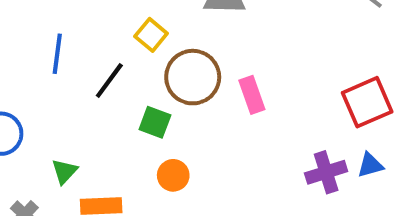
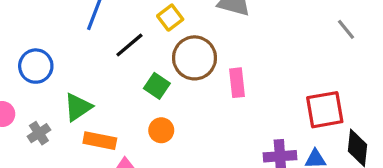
green triangle: (65, 171) -> (78, 107), size x1.4

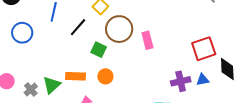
blue circle: (36, 66) -> (22, 33), moved
green triangle: (78, 107) -> (52, 85), moved
orange rectangle: (100, 141) -> (75, 76), moved

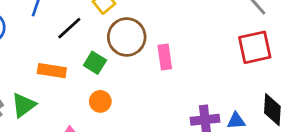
red square: (204, 49) -> (255, 47), moved
orange rectangle: (75, 76) -> (52, 71), moved

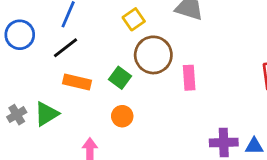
black line: (69, 28) -> (66, 48), moved

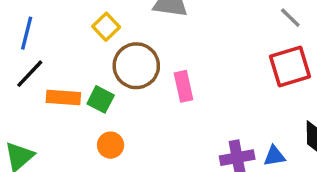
orange rectangle: (77, 82) -> (63, 98), moved

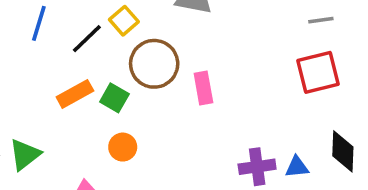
gray line: (290, 18) -> (321, 20), turned -55
black line: (30, 74) -> (87, 39), moved
orange rectangle: (63, 98) -> (75, 94), turned -36

